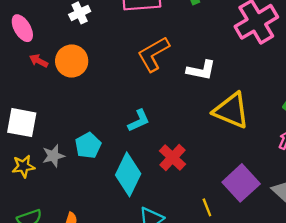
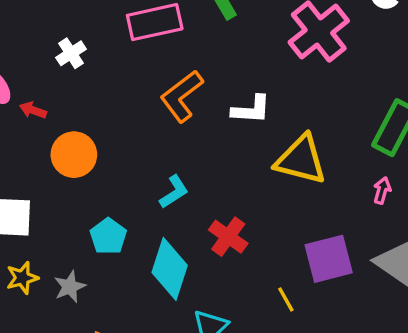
red arrow: (39, 61) -> (33, 110), moved
orange circle: (72, 61) -> (74, 155), moved
gray star: (53, 156) -> (70, 287), moved
purple square: (241, 183) -> (329, 259), turned 36

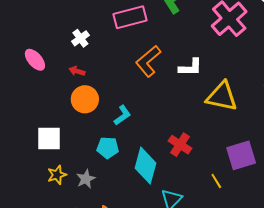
red arrow: (33, 110) -> (77, 71), moved
cyan L-shape: (174, 192) -> (122, 115), moved
cyan pentagon: (108, 236) -> (108, 148), turned -30

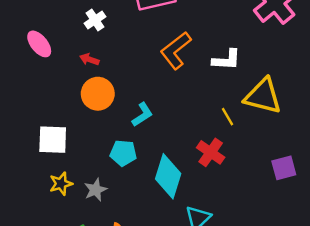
purple square: (241, 155) -> (284, 168), size x0.7
yellow line: (216, 181) -> (228, 117), moved

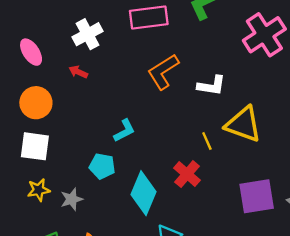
white cross: (95, 20) -> (88, 34), size x1.4
orange circle: (98, 94) -> (36, 103), moved
purple square: (284, 168) -> (257, 196), size x1.5

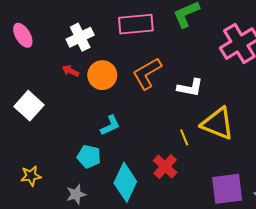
pink ellipse: (31, 52) -> (23, 35), moved
orange circle: (36, 103) -> (102, 75), moved
white square: (35, 146) -> (29, 106), moved, turned 32
gray star: (72, 199) -> (76, 194), moved

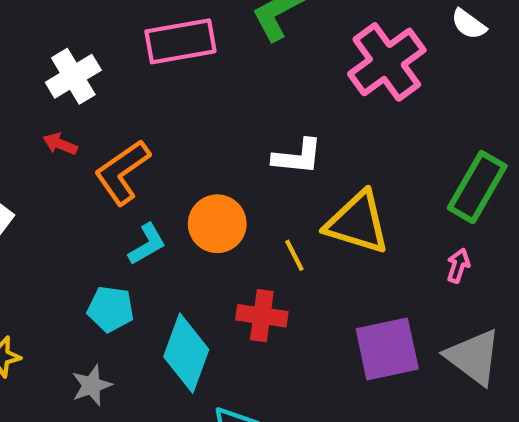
orange L-shape: (147, 73) -> (122, 172), moved
orange circle: (102, 75) -> (217, 224), moved
red cross: (165, 167) -> (262, 316), turned -30

